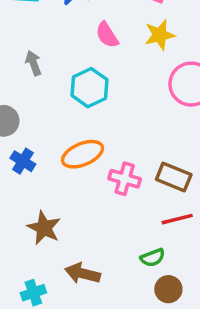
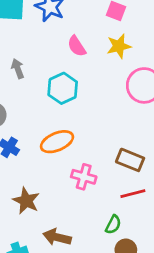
pink cross: (125, 179) -> (84, 177), moved
green semicircle: (153, 258) -> (113, 225), turned -42

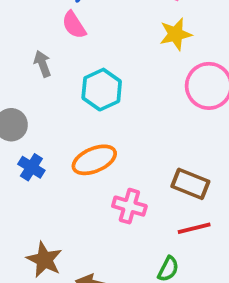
pink semicircle: (77, 46) -> (74, 25), moved
brown star: (26, 201) -> (44, 260), moved

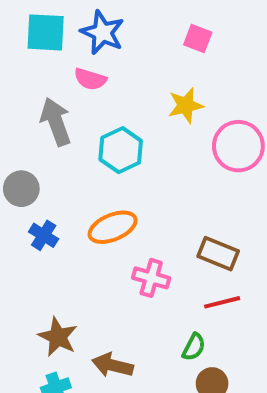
pink semicircle: (74, 25) -> (90, 79), turned -40
yellow star: (176, 34) -> (186, 105), moved
gray arrow: (43, 64) -> (56, 122), size x1.6

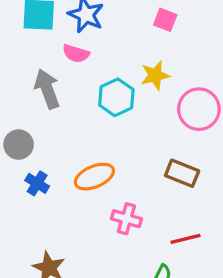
cyan hexagon: (121, 150) -> (116, 97), moved
brown rectangle: (218, 254) -> (182, 173), moved

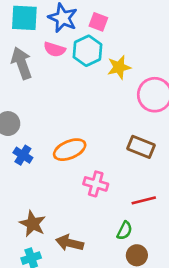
pink square: (165, 20) -> (98, 22), moved
gray arrow: (47, 89) -> (22, 63), moved
cyan hexagon: (116, 97) -> (87, 51), moved

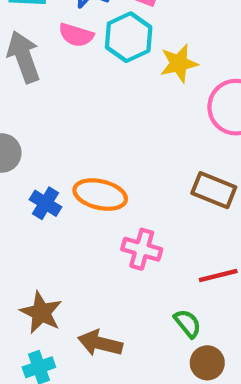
orange ellipse: (70, 150) -> (100, 195), turned 36
blue cross: (23, 155) -> (46, 203), moved
green semicircle: (125, 231) -> (188, 323), turned -66

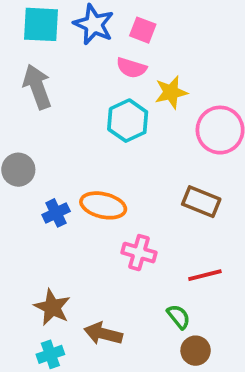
pink semicircle: (76, 35) -> (131, 68), moved
cyan hexagon: (129, 37) -> (128, 121), moved
blue cross: (46, 203) -> (56, 213), turned 32

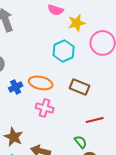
cyan hexagon: (128, 121) -> (64, 51), moved
brown rectangle: (201, 202) -> (80, 87), moved
pink cross: (139, 253) -> (45, 108), moved

